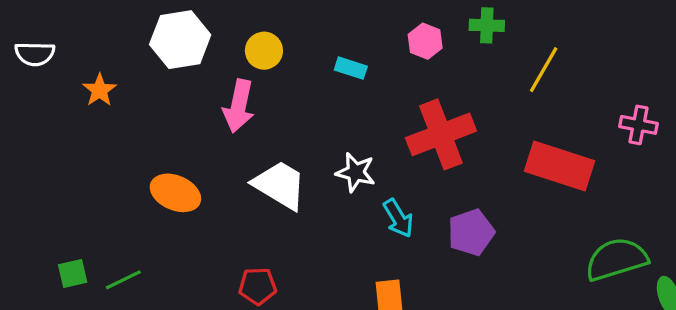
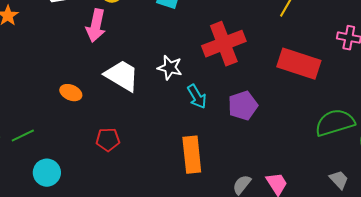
orange ellipse: (175, 193) -> (71, 93), moved, size x0.7

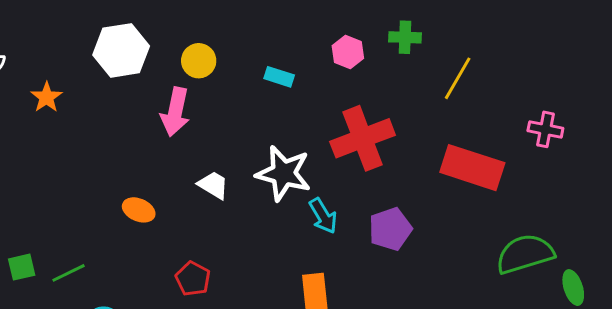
white star: (170, 68) -> (284, 173), size x1.5
white trapezoid: (122, 76) -> (213, 185), size x0.6
red pentagon: (108, 140) -> (193, 279), turned 30

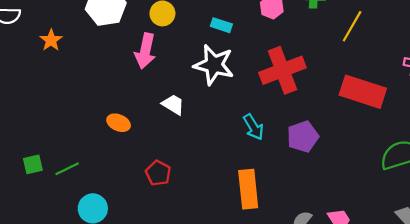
white star: (284, 173) -> (214, 65), moved

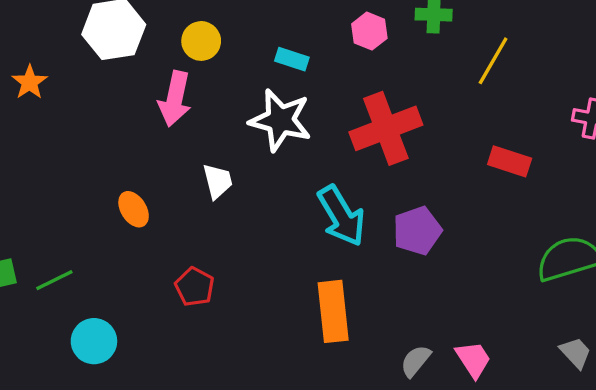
red rectangle: (363, 92) -> (510, 161), size x0.6
white trapezoid: (173, 104) -> (218, 181), turned 45
orange ellipse: (119, 123) -> (134, 209), turned 35
cyan arrow: (254, 127) -> (341, 216), size x1.5

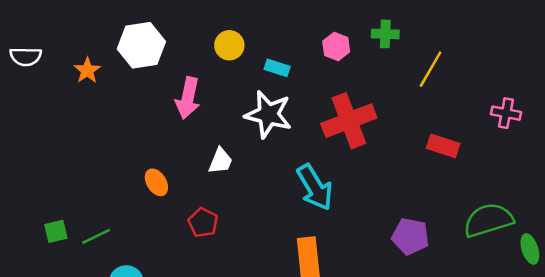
yellow circle: (201, 41) -> (229, 45), moved
orange star: (30, 82) -> (87, 70), moved
white trapezoid: (218, 181) -> (221, 161), turned 36
purple pentagon: (417, 231) -> (410, 236), moved, turned 30
red pentagon: (195, 287) -> (203, 223), moved

